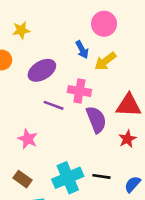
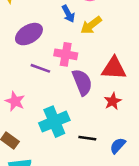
cyan cross: (68, 178) -> (54, 122), moved

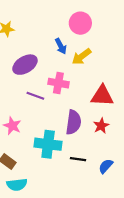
purple semicircle: (82, 82) -> (73, 122), moved, turned 30
cyan cross: (54, 122) -> (48, 144), turned 30

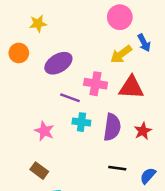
blue arrow: (61, 46) -> (144, 43), moved
red triangle: (102, 96) -> (131, 88), moved
cyan cross: (48, 144) -> (81, 122), moved, size x0.6

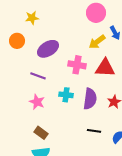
purple line: (70, 98) -> (38, 76), moved
brown rectangle: (39, 171) -> (41, 133), moved

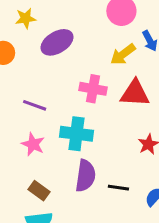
purple ellipse: (48, 49) -> (57, 42), moved
cyan cross: (66, 95) -> (76, 134), size x1.5
purple semicircle: (90, 99) -> (85, 176), moved

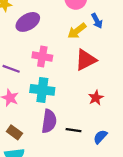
pink cross: (93, 89) -> (42, 57), moved
red triangle: (135, 93) -> (86, 60), turned -30

